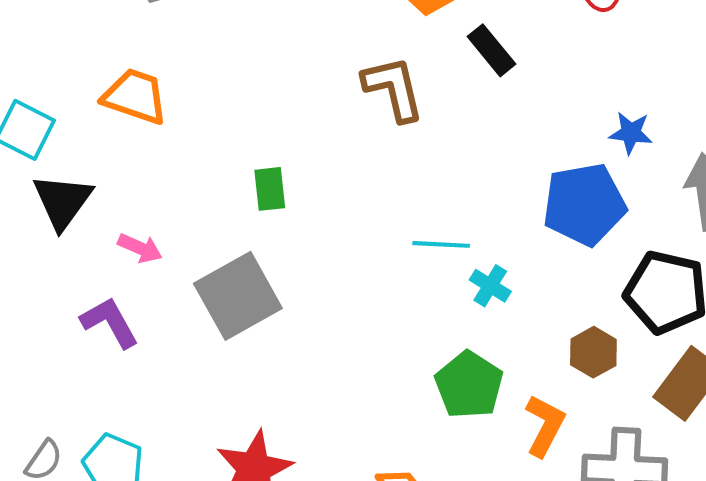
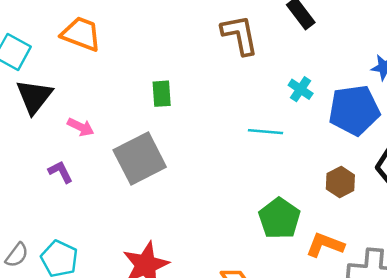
cyan cross: (490, 286) -> (301, 89), moved
purple L-shape: (110, 322) -> (60, 172), size x0.7
brown hexagon: (593, 352) -> (340, 182), moved
orange L-shape: (545, 426) -> (325, 245), turned -99

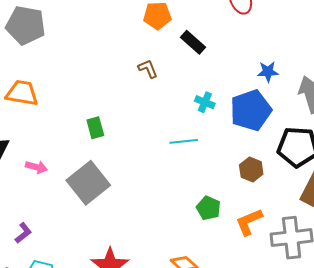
brown L-shape: (240, 35) -> (148, 69), size x0.6
purple L-shape: (60, 172) -> (23, 233), moved, turned 90
green pentagon: (279, 218) -> (209, 208), size x0.7
orange L-shape: (325, 245) -> (249, 222), turned -32

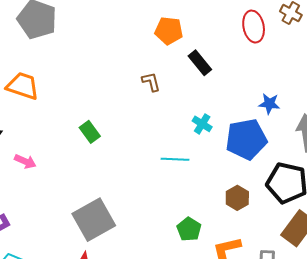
green rectangle: (95, 128) -> (90, 132), turned -30
gray square: (88, 183) -> (94, 220), moved

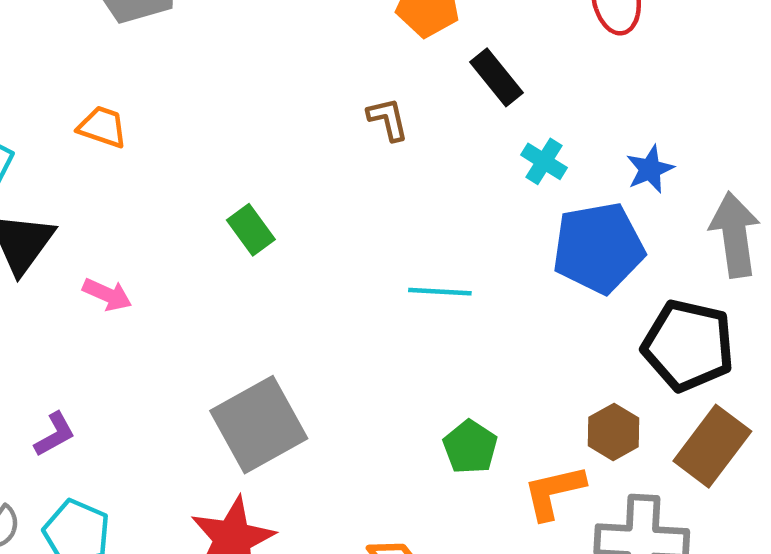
orange trapezoid: (23, 86) -> (102, 127), size x0.7
blue star: (269, 104) -> (650, 169), turned -30
cyan cross: (202, 124) -> (544, 161), moved
brown hexagon: (237, 198) -> (614, 432), moved

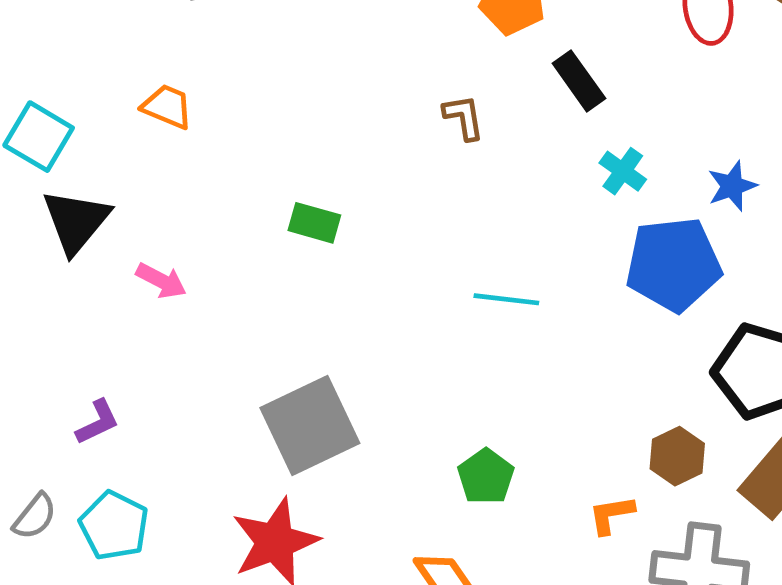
green rectangle: (251, 230) -> (314, 223), turned -42
green pentagon: (470, 447) -> (486, 477), moved
orange L-shape: (554, 492) -> (611, 515), size x0.7

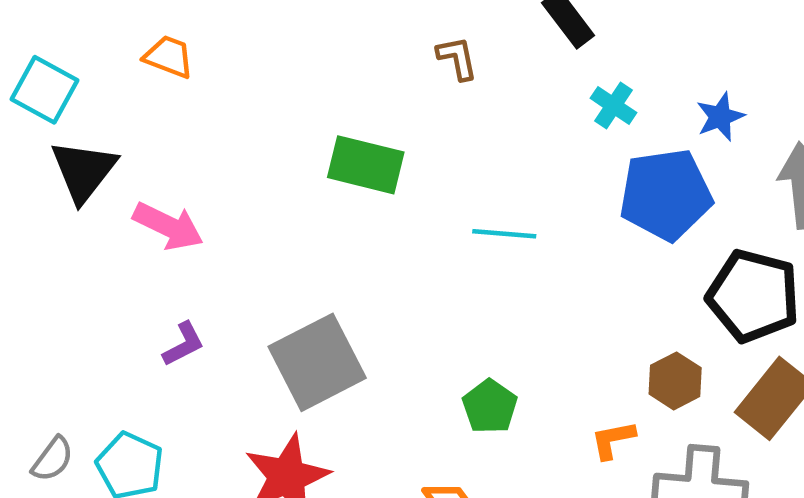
green rectangle: (314, 223) -> (366, 165), moved, size x1.5
pink arrow: (161, 281) -> (168, 226), size x1.4
purple L-shape: (98, 422) -> (184, 344), moved

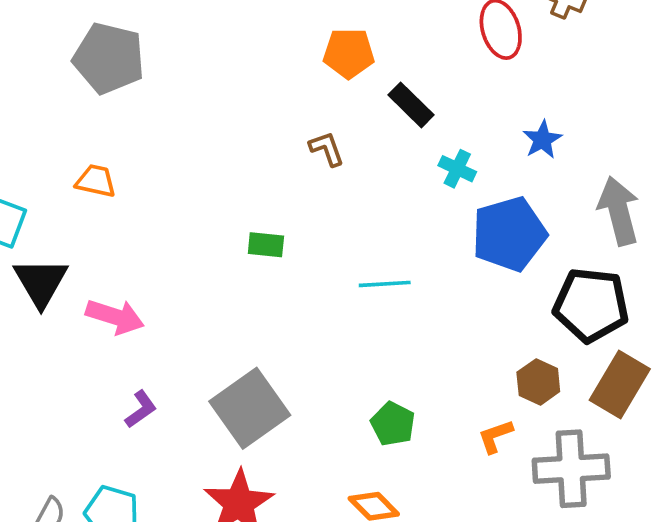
blue star: (720, 117) -> (542, 140), moved
green rectangle: (366, 165) -> (266, 245), size x0.6

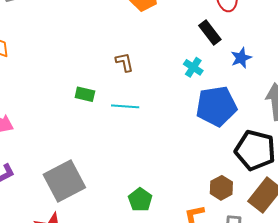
black rectangle: (411, 105) -> (210, 32), moved
brown L-shape: (327, 149) -> (124, 62), moved
cyan line: (385, 284) -> (125, 106), moved

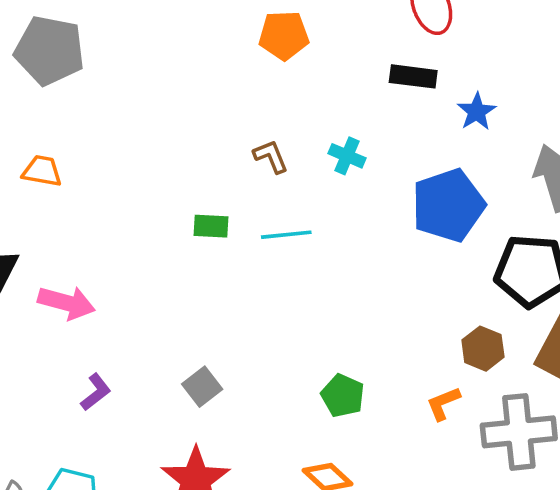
black rectangle: (210, 32) -> (413, 76), turned -35
cyan cross: (193, 67) -> (347, 156), moved
gray square: (64, 181) -> (202, 387), size x0.5

